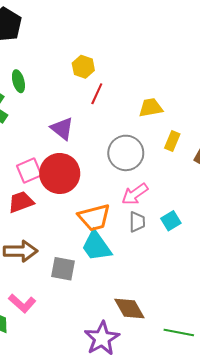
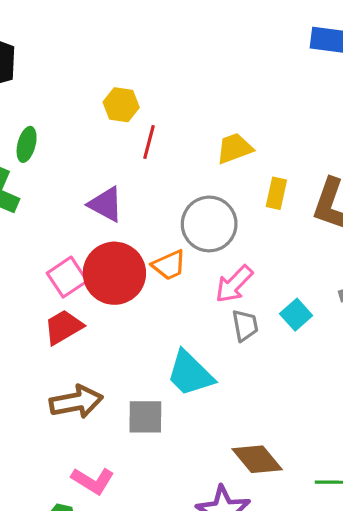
green ellipse: (18, 81) -> (27, 144), turned 40
orange trapezoid: (94, 217) -> (169, 265), moved, size x0.7

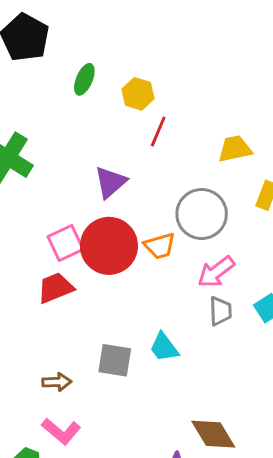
green ellipse: (27, 144) -> (84, 79), moved
purple triangle: (106, 204) -> (110, 182), turned 42
cyan trapezoid: (190, 374) -> (164, 347), size x0.7
brown arrow: (76, 402) -> (57, 382), moved, size x0.6
gray square: (145, 417) -> (115, 360), moved

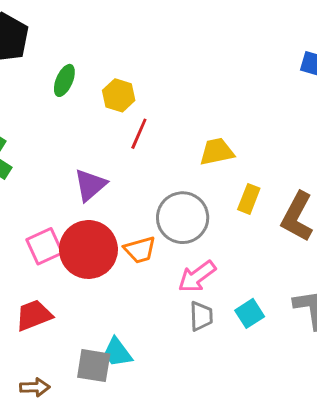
red trapezoid: (55, 288) -> (34, 315), moved
cyan trapezoid: (164, 347) -> (117, 352), moved

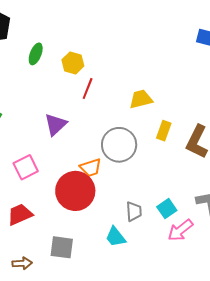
red circle: (88, 249) -> (75, 191), moved
pink arrow: (197, 276) -> (180, 230), moved
cyan trapezoid: (117, 352) -> (115, 237), moved

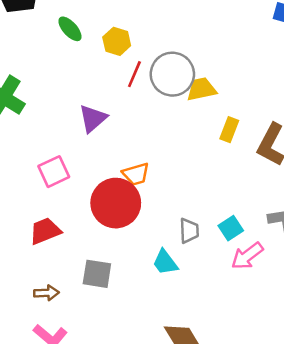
green ellipse: (36, 54) -> (70, 29), turned -65
gray circle: (119, 145) -> (172, 74), moved

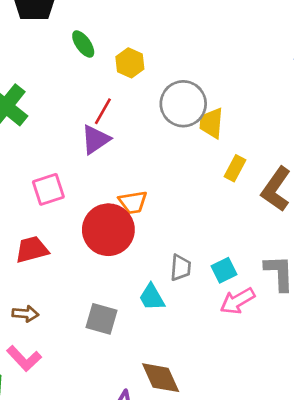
red line: (134, 74) -> (103, 111), moved
yellow trapezoid: (201, 89) -> (211, 123), turned -80
gray square: (97, 274) -> (102, 319), moved

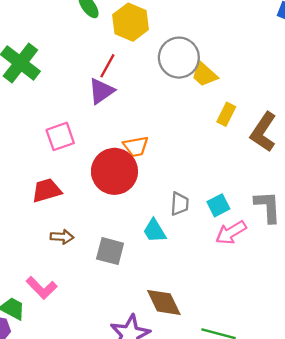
yellow hexagon: (130, 63) -> (131, 22), size x1.4
yellow trapezoid: (211, 123) -> (204, 74), turned -52
brown arrow: (25, 314) -> (62, 237), moved

